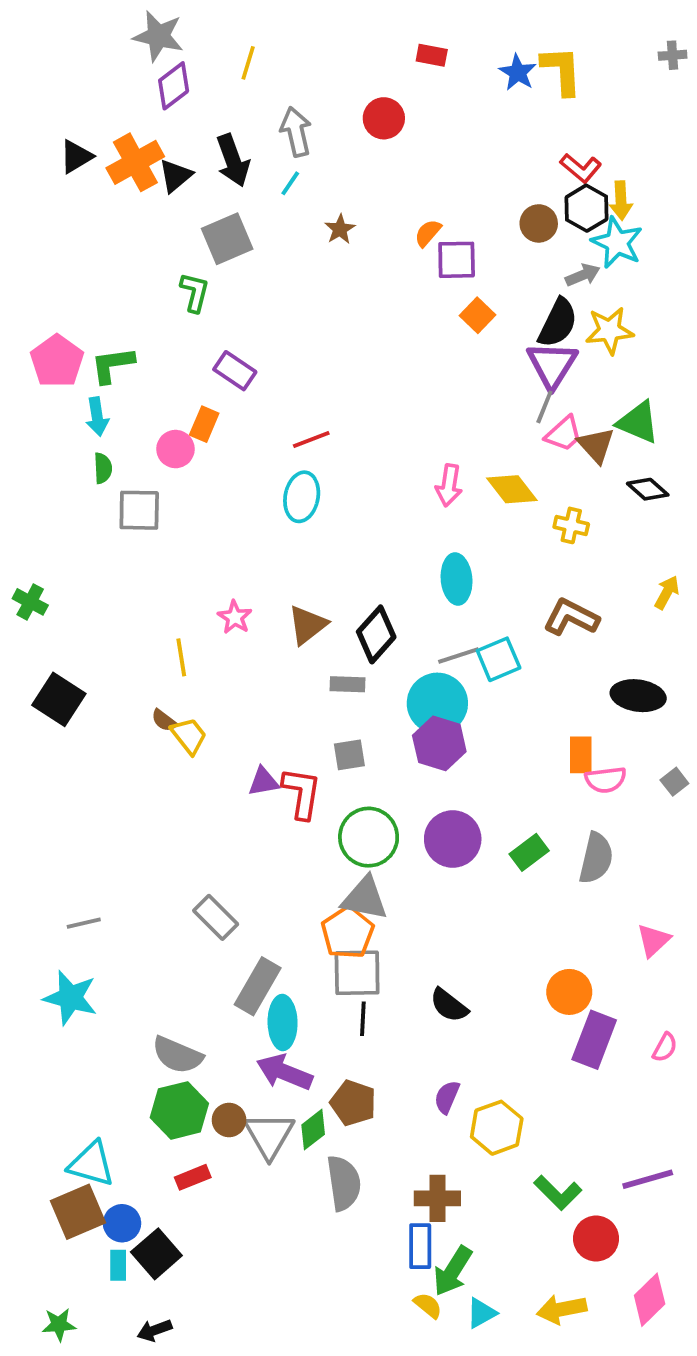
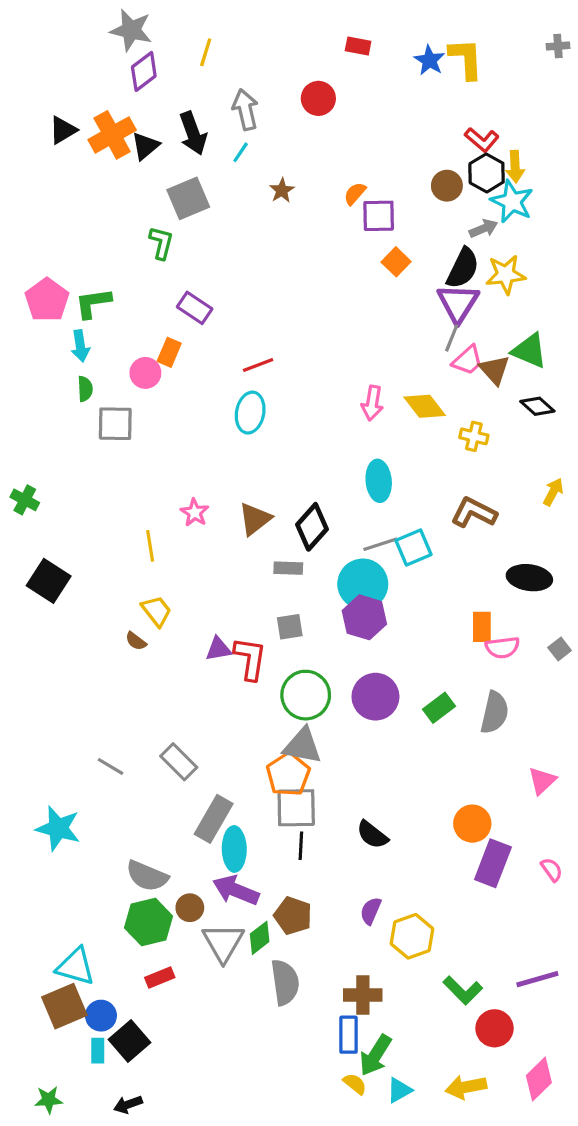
brown semicircle: (164, 720) -> (136, 641), moved
gray line: (84, 923) -> (110, 766), moved, turned 44
pink semicircle: (665, 1047) -> (552, 870), turned -65
brown circle: (229, 1120) -> (190, 908), moved

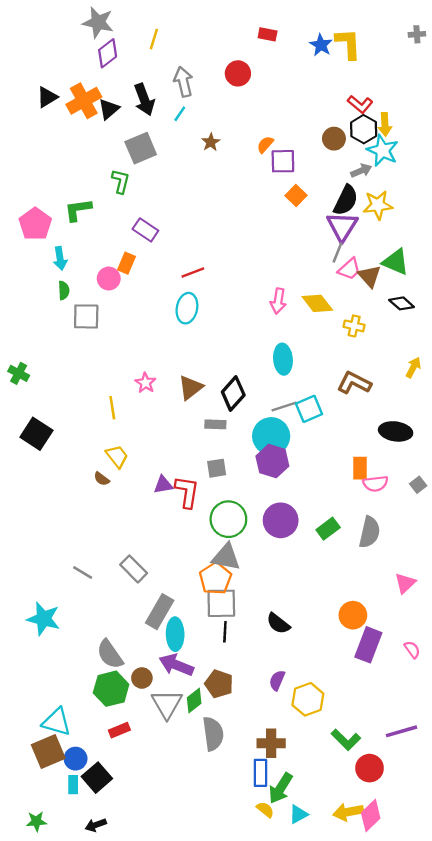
green L-shape: (93, 303) -> (78, 210), moved
gray semicircle: (147, 876) -> (110, 654), turned 32
pink diamond: (539, 1079) -> (371, 815), moved

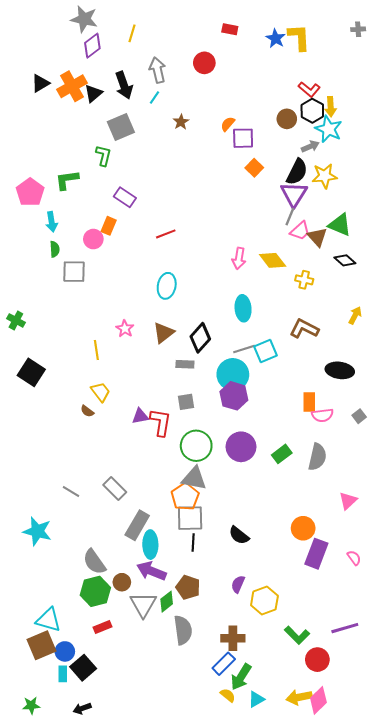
cyan ellipse: (187, 308) -> (167, 286), moved
blue rectangle: (260, 773) -> (224, 664), turned 45

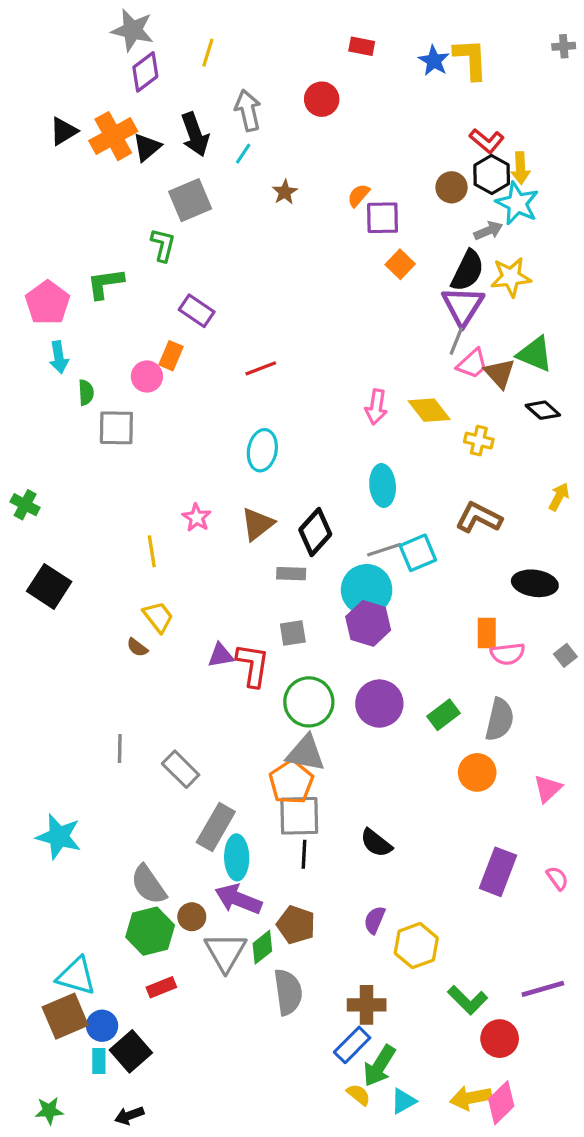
cyan arrow: (52, 222) -> (59, 357), moved
gray line: (71, 492) -> (120, 748), moved, turned 60
orange circle: (303, 528) -> (477, 772), moved

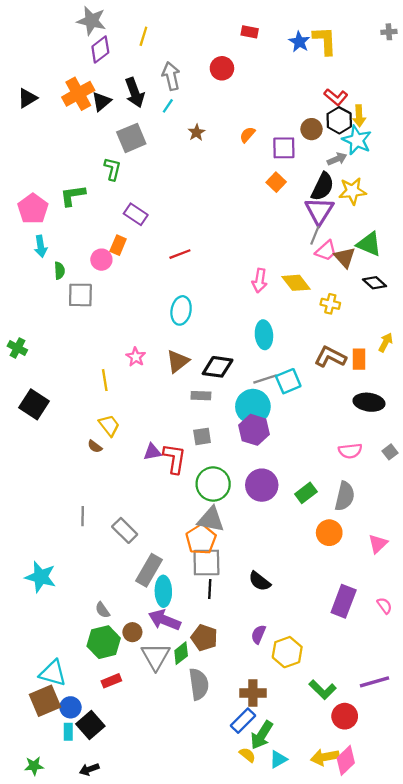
black triangle: (64, 131) -> (27, 98), moved
purple square: (383, 218) -> (284, 148), moved
black diamond: (315, 532) -> (218, 367), turned 56
orange rectangle: (487, 633) -> (359, 359), moved
gray semicircle: (149, 885) -> (103, 610), size x0.6

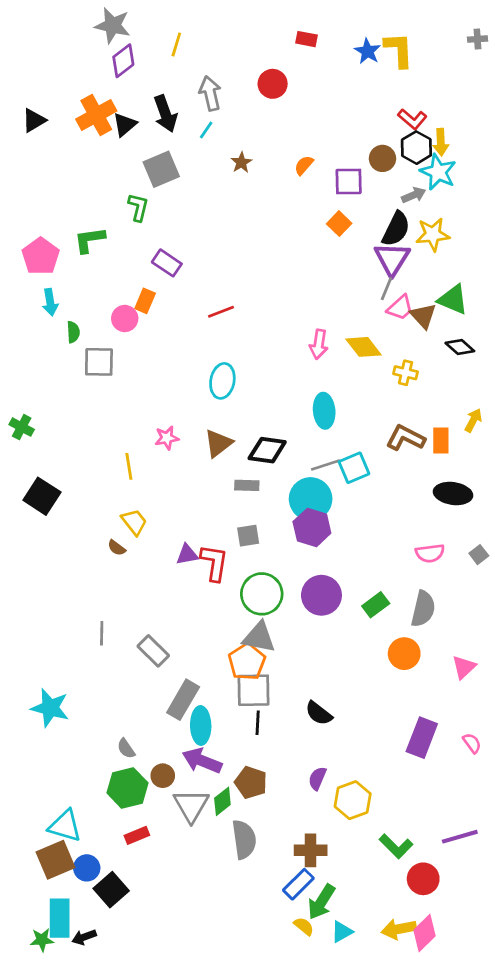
pink star: (136, 357) -> (167, 438), turned 30
cyan rectangle: (68, 732) -> (60, 918), moved, size x1.8
black arrow: (89, 769) -> (84, 937), moved

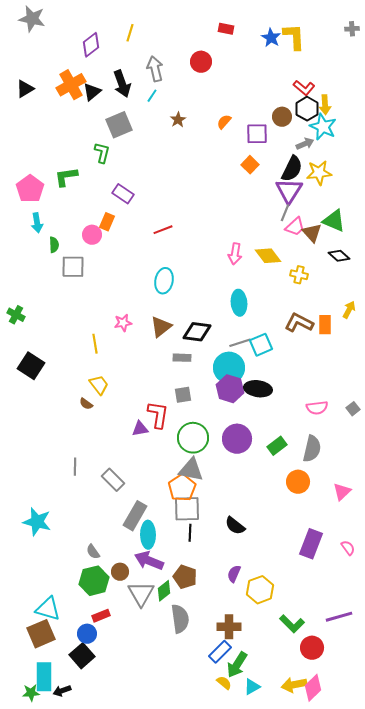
gray star: (113, 25) -> (32, 19), moved
black ellipse: (453, 494) -> (258, 389), moved
purple triangle: (187, 555) -> (140, 429), moved
blue circle: (87, 868) -> (87, 634), moved

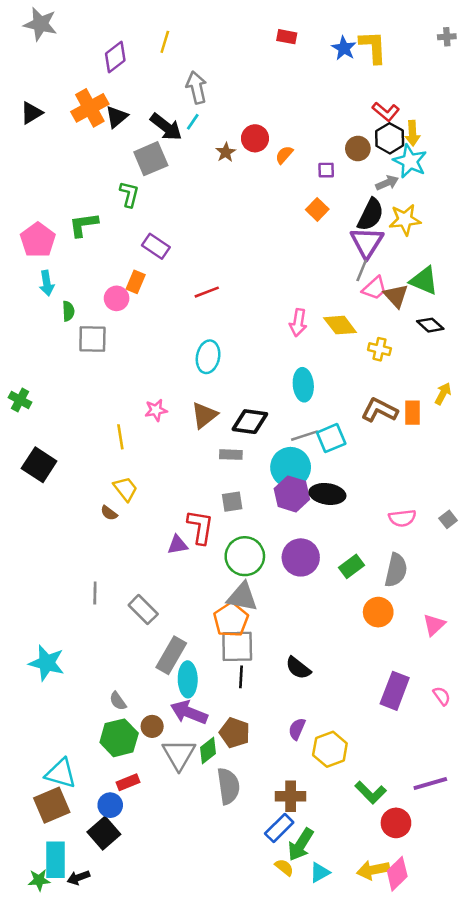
red circle: (201, 62) -> (255, 138), moved
black arrow: (122, 84) -> (166, 127), moved, turned -32
purple square: (257, 134) -> (326, 170), size x0.6

